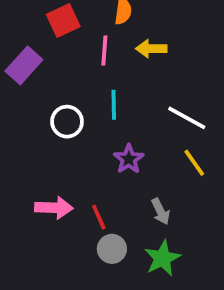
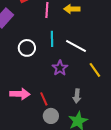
white line: (187, 118) -> (76, 46), moved
gray arrow: (161, 211) -> (77, 96), turned 32

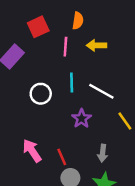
pink arrow: (20, 94) -> (32, 151), turned -126

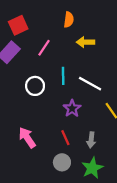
red square: (38, 27) -> (18, 25), moved
pink line: (65, 47) -> (44, 48), moved, turned 30
red line: (62, 157) -> (65, 138), moved

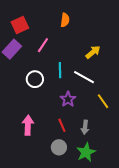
yellow arrow: (86, 42) -> (93, 52), moved, turned 140
pink arrow: (27, 138) -> (28, 125), turned 36

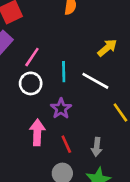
pink line: (43, 45) -> (32, 57), moved
purple star: (68, 99) -> (61, 109), moved
pink arrow: (28, 125) -> (37, 132), moved

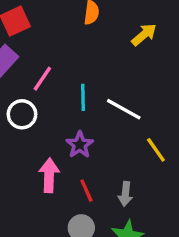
yellow arrow: (107, 48) -> (144, 35), moved
white circle: (31, 83) -> (22, 114), moved

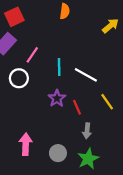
yellow arrow: (144, 35) -> (110, 26), moved
pink arrow: (49, 175) -> (26, 144), moved
red line: (86, 191) -> (77, 107), moved

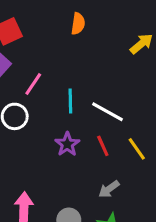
red line: (77, 107) -> (103, 146), moved
gray arrow: (87, 131) -> (109, 189), turned 48

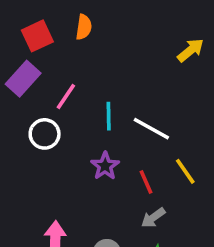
orange semicircle: (78, 24) -> (84, 27), moved
red line: (103, 146) -> (146, 182), moved

